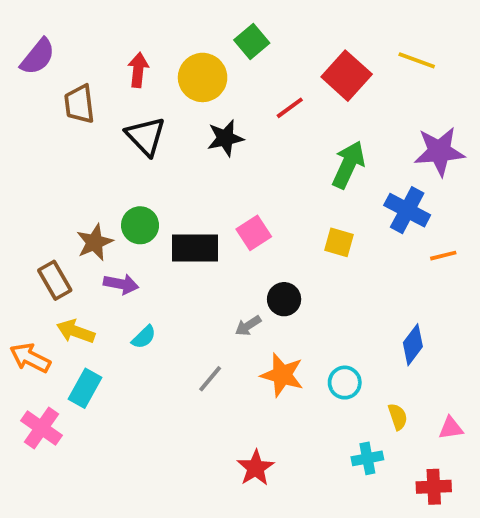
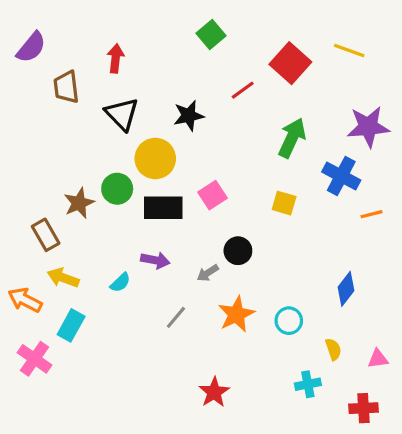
yellow circle: (203, 77) -> (155, 159), moved
purple arrow: (121, 284) -> (155, 260), moved
orange star: (282, 375) -> (236, 314), turned 30

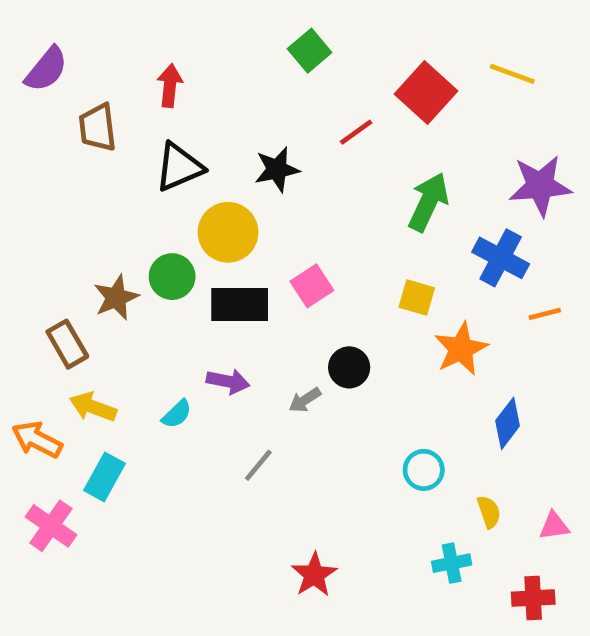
black triangle: (122, 114) -> (179, 167), turned 51
orange star: (236, 314) -> (461, 349), moved

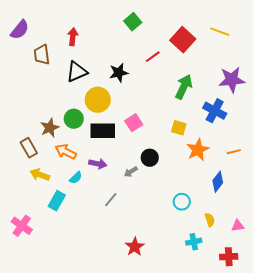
orange line: (545, 314) -> (234, 152), moved
orange arrow: (37, 440) -> (66, 152), moved
cyan rectangle: (105, 477) -> (57, 201), moved

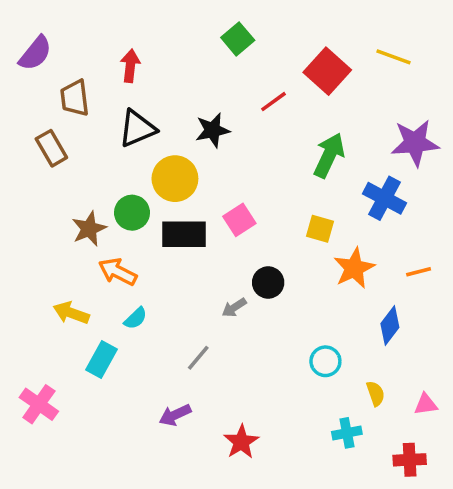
brown rectangle: (29, 148) -> (51, 148), moved
purple arrow: (98, 164) -> (175, 415), moved, turned 144

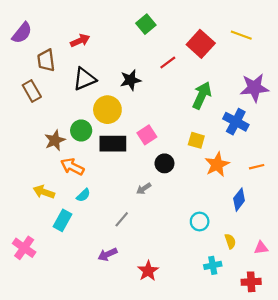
red arrow: (130, 66) -> (80, 41), turned 60
black circle: (268, 282) -> (164, 163), moved

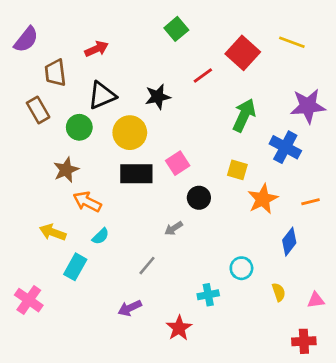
green circle: (81, 130) -> (79, 127), moved
cyan cross: (213, 265) -> (208, 295), moved

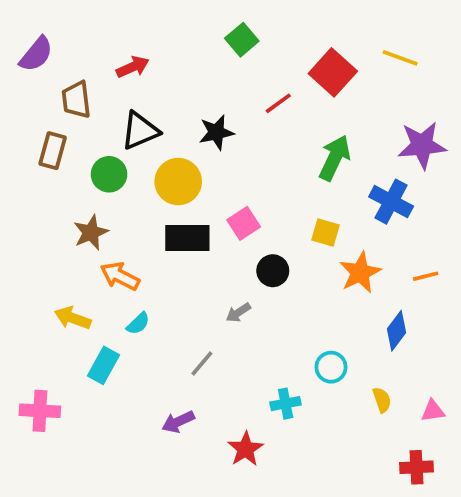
brown rectangle: (38, 110) -> (53, 151), turned 45
pink cross: (29, 300) -> (40, 411), turned -32

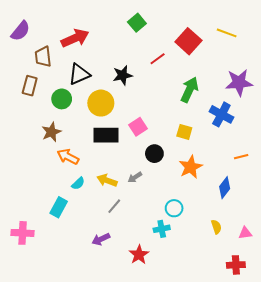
red arrow: (133, 67) -> (75, 38), size x1.5
orange star: (360, 273) -> (191, 167), moved
yellow arrow: (73, 318) -> (107, 180), moved
cyan circle: (331, 367) -> (174, 208), moved

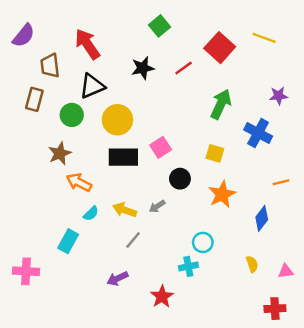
red arrow: (75, 38) -> (87, 44), turned -100
black star: (123, 75) -> (143, 68), moved
purple star: (239, 82) -> (279, 96), size x0.6

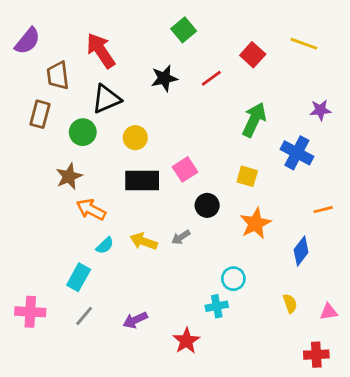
red square: (220, 48) -> (253, 55), size x0.7
yellow circle: (117, 120) -> (135, 138), size x0.7
gray line: (133, 240) -> (84, 316), moved

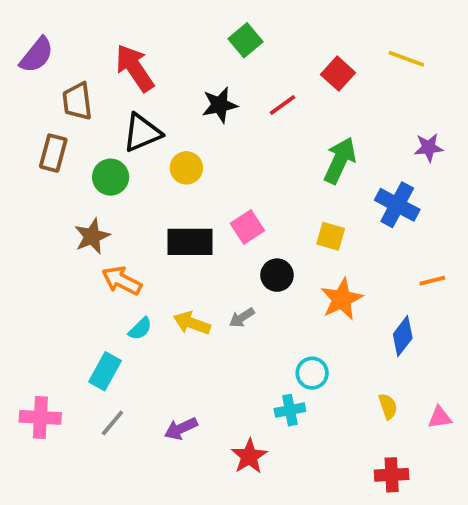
yellow circle: (135, 138) -> (186, 168), moved
red cross: (316, 355) -> (392, 475), moved

